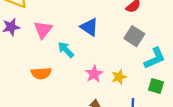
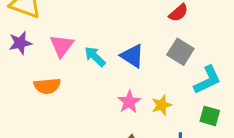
blue triangle: (89, 27) -> (132, 56), moved
cyan arrow: (66, 50) -> (95, 57), moved
orange semicircle: (41, 73) -> (47, 86), moved

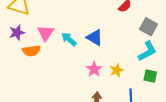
gray square: (180, 52) -> (149, 27), moved
orange semicircle: (47, 86) -> (31, 51), moved

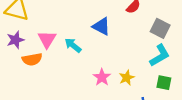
blue triangle: (95, 37) -> (101, 26), moved

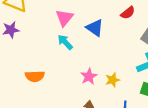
pink triangle: (47, 39) -> (64, 18), moved
orange semicircle: (32, 59) -> (35, 76), moved

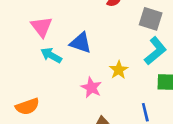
blue triangle: (95, 28) -> (81, 43), moved
yellow star: (113, 80) -> (119, 70), moved

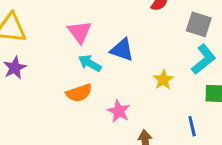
pink star: (91, 88) -> (119, 111), moved
orange semicircle: (27, 107) -> (79, 93), moved

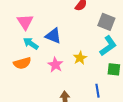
pink star: (119, 111) -> (55, 65), moved

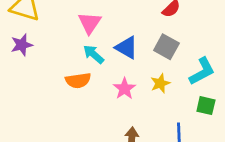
gray square: (106, 22) -> (166, 47), moved

